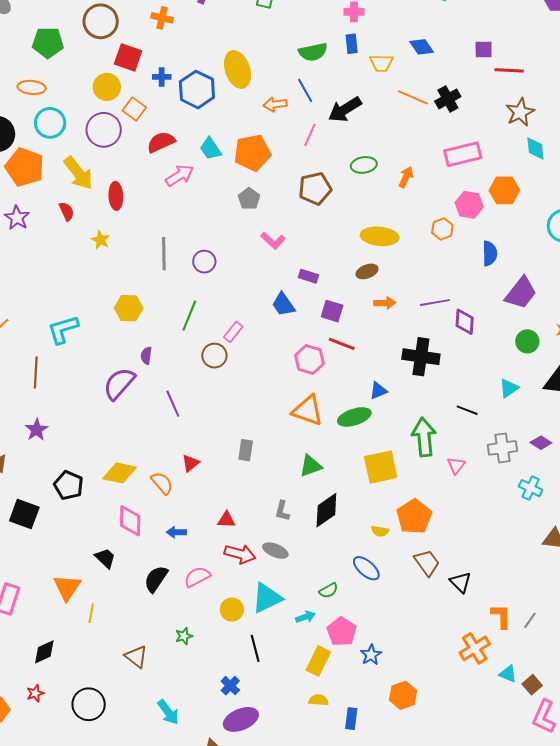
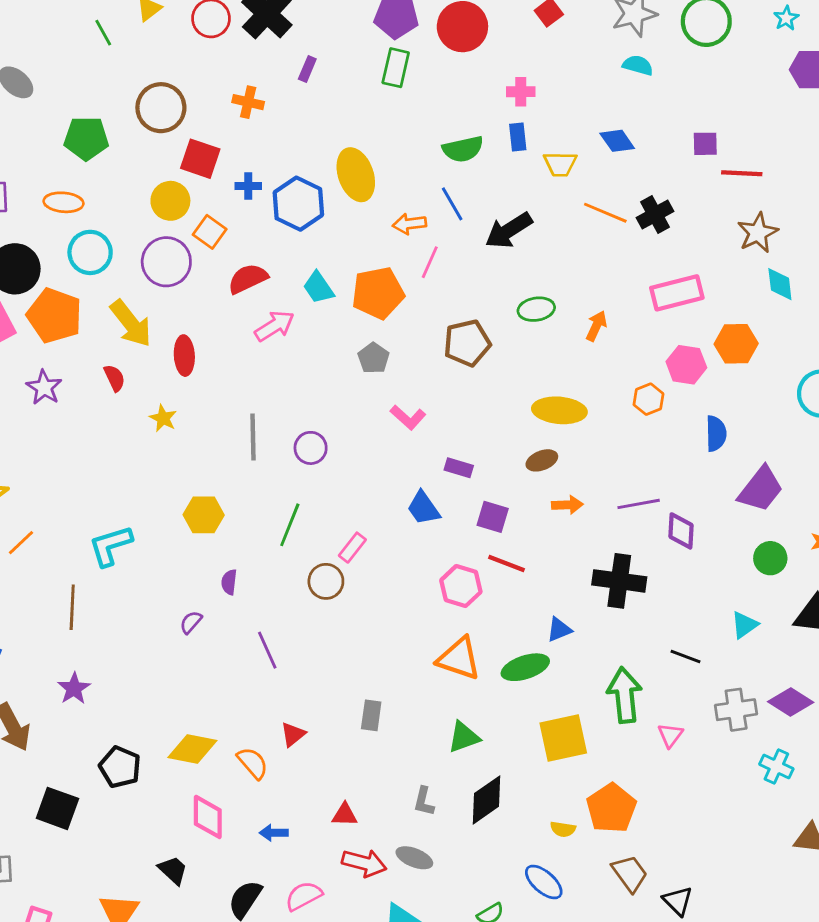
pink line: (310, 135) -> (430, 262), moved
purple semicircle: (119, 384) -> (191, 622), size x0.5
purple diamond: (541, 443) -> (791, 702), size x1.4

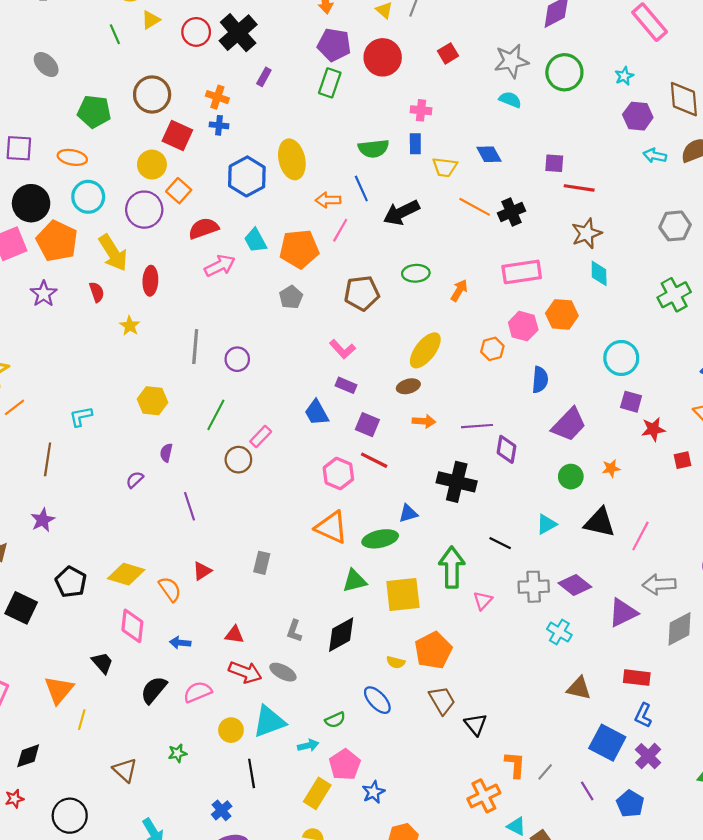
blue cross: (248, 186) -> (219, 125), moved
yellow ellipse: (559, 410) -> (425, 350), turned -63
pink L-shape: (408, 417) -> (342, 349), moved
cyan L-shape: (110, 546) -> (81, 417), size x0.7
green triangle: (464, 737) -> (355, 581), moved

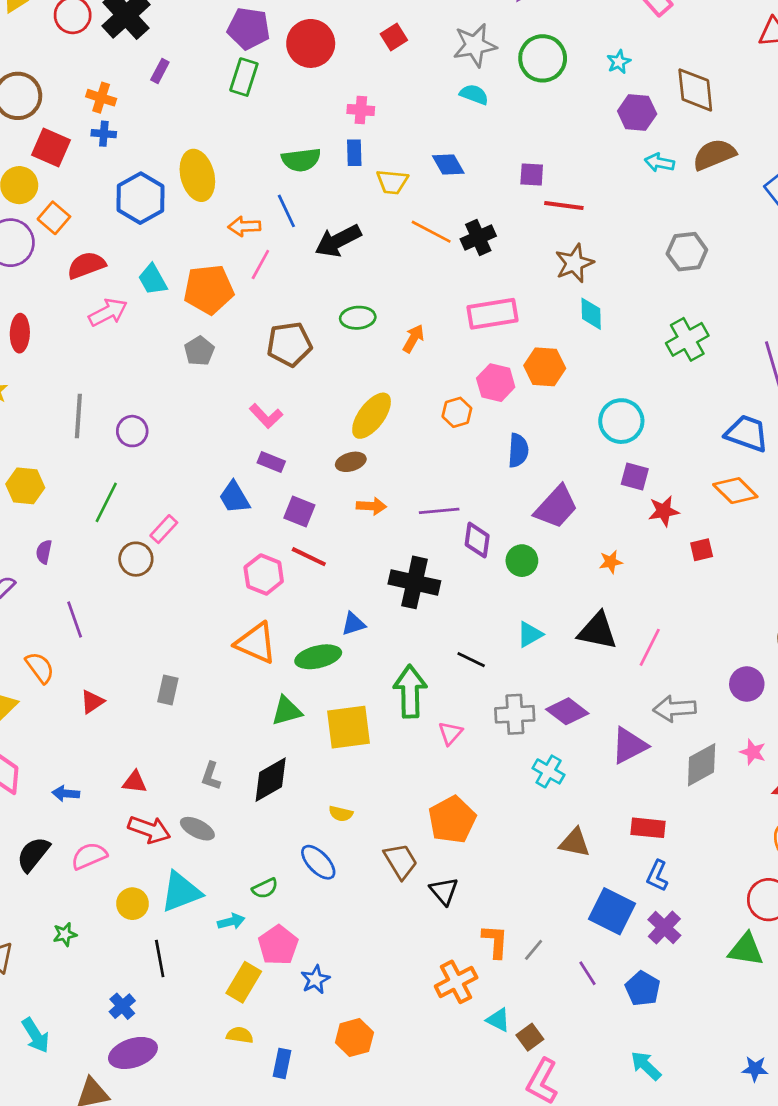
green circle: (571, 477) -> (522, 561), moved
orange semicircle: (170, 589) -> (40, 668), moved
orange pentagon: (433, 650) -> (452, 820), moved

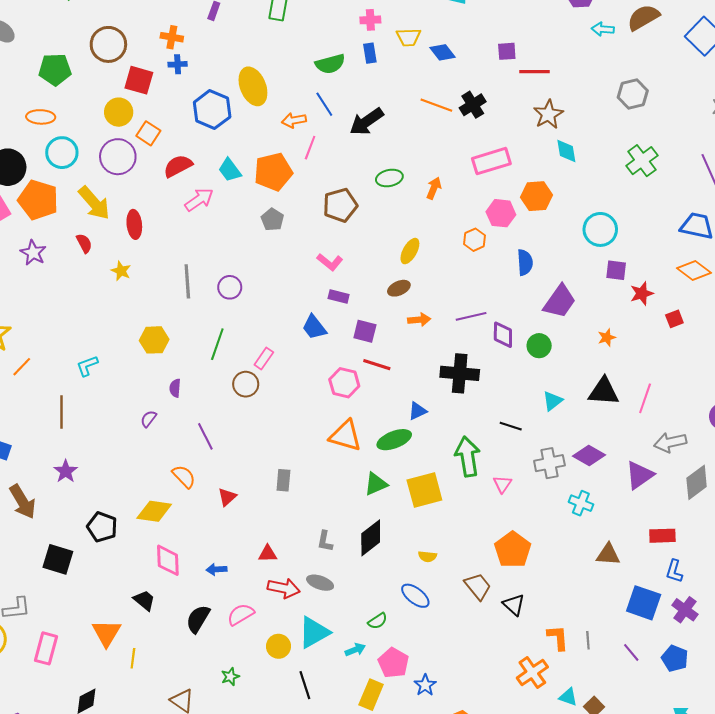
yellow trapezoid: (392, 182) -> (408, 37), moved
yellow ellipse: (372, 416) -> (410, 251), size x0.7
gray line: (534, 950) -> (588, 640), turned -36

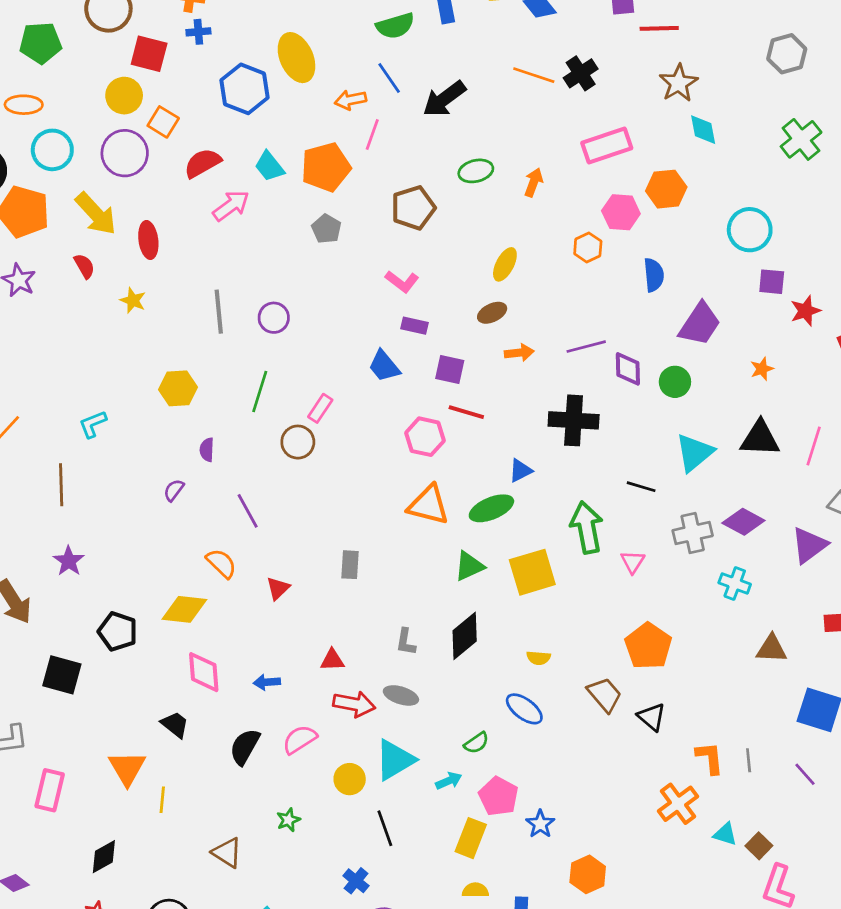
cyan triangle: (553, 401) -> (694, 453), size x1.5

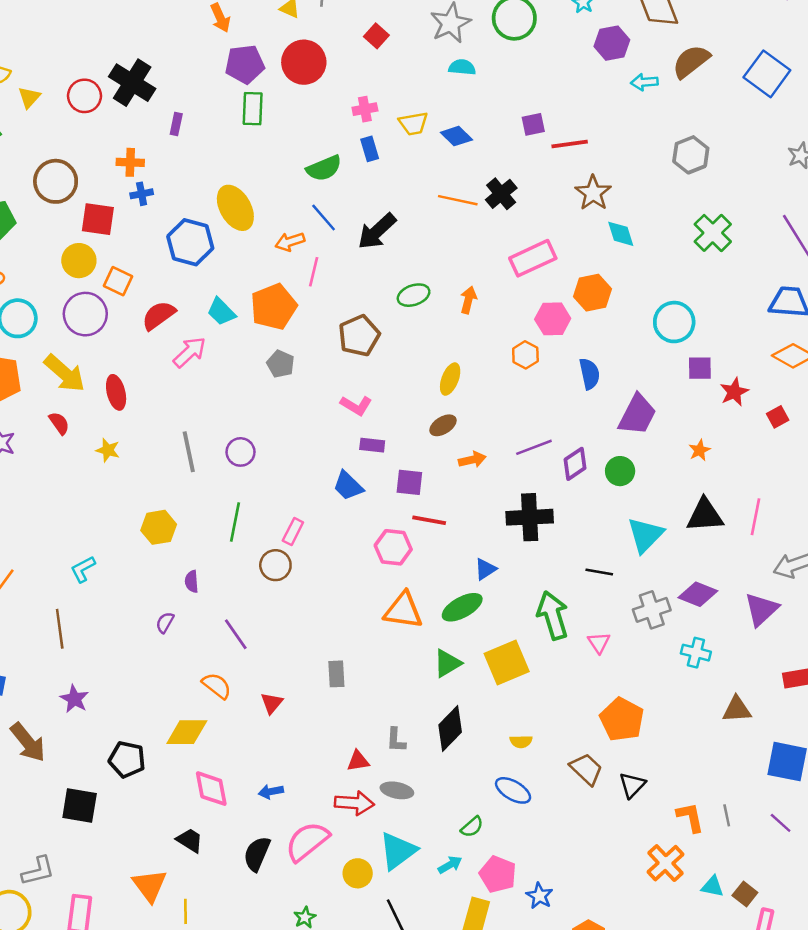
purple diamond: (628, 369) -> (575, 464), turned 64
red triangle: (332, 660) -> (358, 761), moved
black triangle: (652, 717) -> (632, 785), turned 40
pink semicircle: (300, 739) -> (307, 841), size x1.4

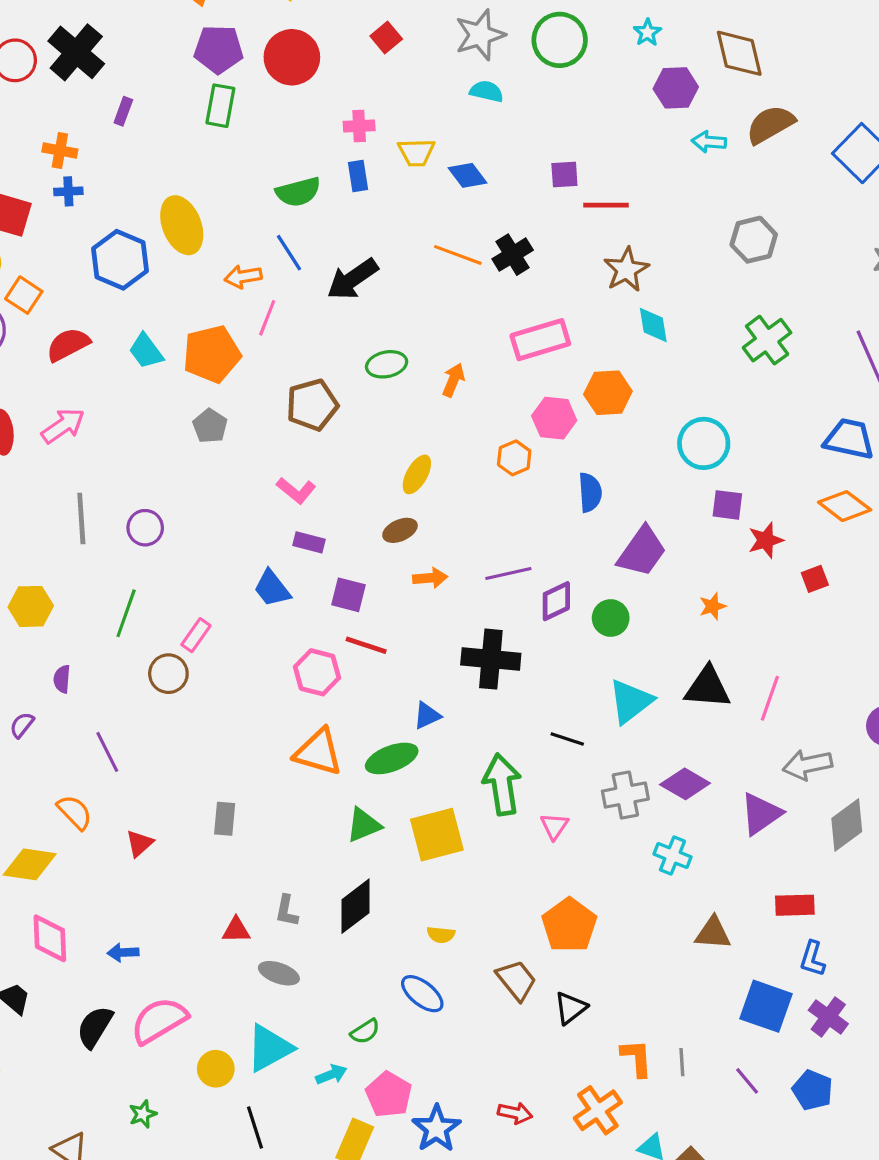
pink arrow: (189, 352) -> (63, 426), moved
red arrow: (354, 803) -> (515, 1113), moved, size x0.7
blue star: (539, 896) -> (436, 1128), size x1.4

